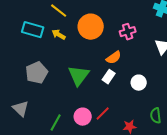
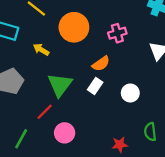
yellow arrow: (59, 35) -> (41, 50), moved
red line: (103, 114) -> (45, 112), moved
green line: (56, 123) -> (21, 139), moved

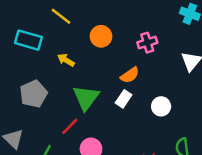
orange circle: (74, 27) -> (101, 36), size x0.7

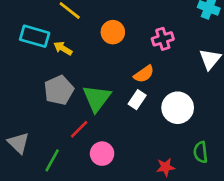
yellow arrow: (66, 60) -> (63, 48), moved
gray pentagon: (33, 94) -> (59, 90), moved
white circle: (161, 106) -> (178, 108), size x1.5

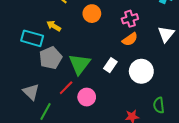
cyan rectangle: (35, 36) -> (32, 38), moved
orange semicircle: (144, 74) -> (130, 39), moved
gray triangle: (18, 143) -> (31, 92), moved
pink circle: (102, 154) -> (87, 97), moved

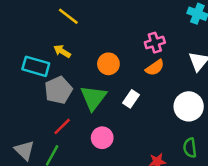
orange circle: (92, 14) -> (108, 64), moved
white circle: (141, 71) -> (189, 106), moved
red line: (66, 88) -> (62, 126), moved
gray triangle: (31, 92) -> (25, 150), moved

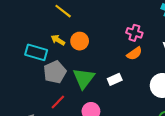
pink cross: (155, 43) -> (134, 33), turned 35
orange circle: (108, 64) -> (80, 41), moved
white rectangle: (131, 99) -> (115, 79), turned 32

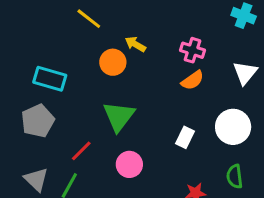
yellow arrow: (58, 40) -> (135, 44), moved
gray pentagon: (55, 72) -> (38, 121), moved
white rectangle: (115, 79) -> (185, 137), moved, turned -40

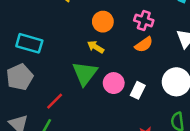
yellow arrow: (135, 44) -> (96, 47), moved
orange circle: (113, 62) -> (103, 22), moved
pink circle: (129, 164) -> (114, 83), moved

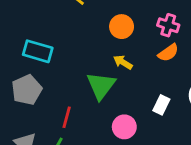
yellow arrow: (96, 47) -> (123, 62), moved
pink circle: (114, 83) -> (124, 127), moved
red line: (55, 101) -> (67, 117), turned -30

